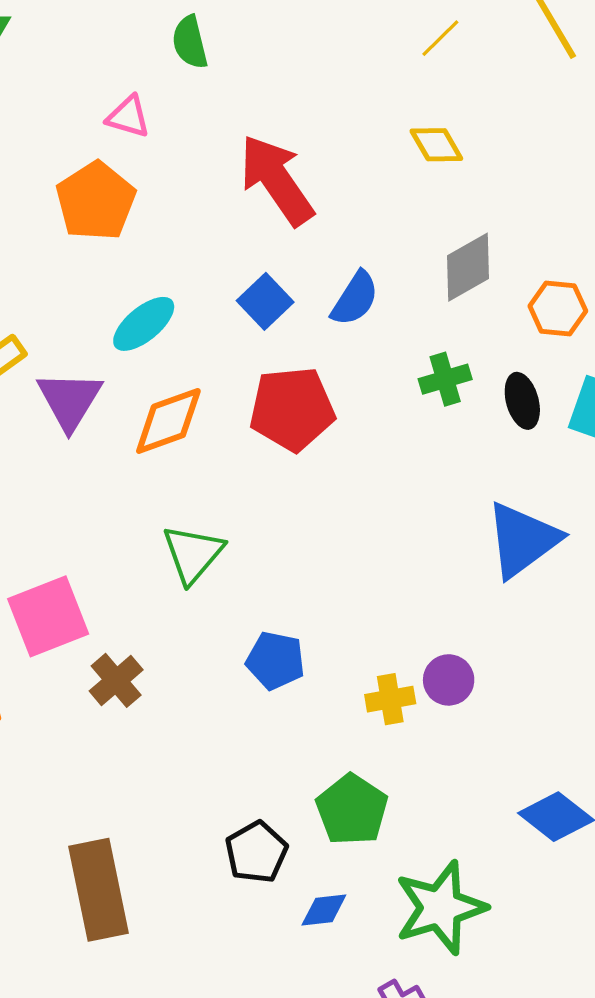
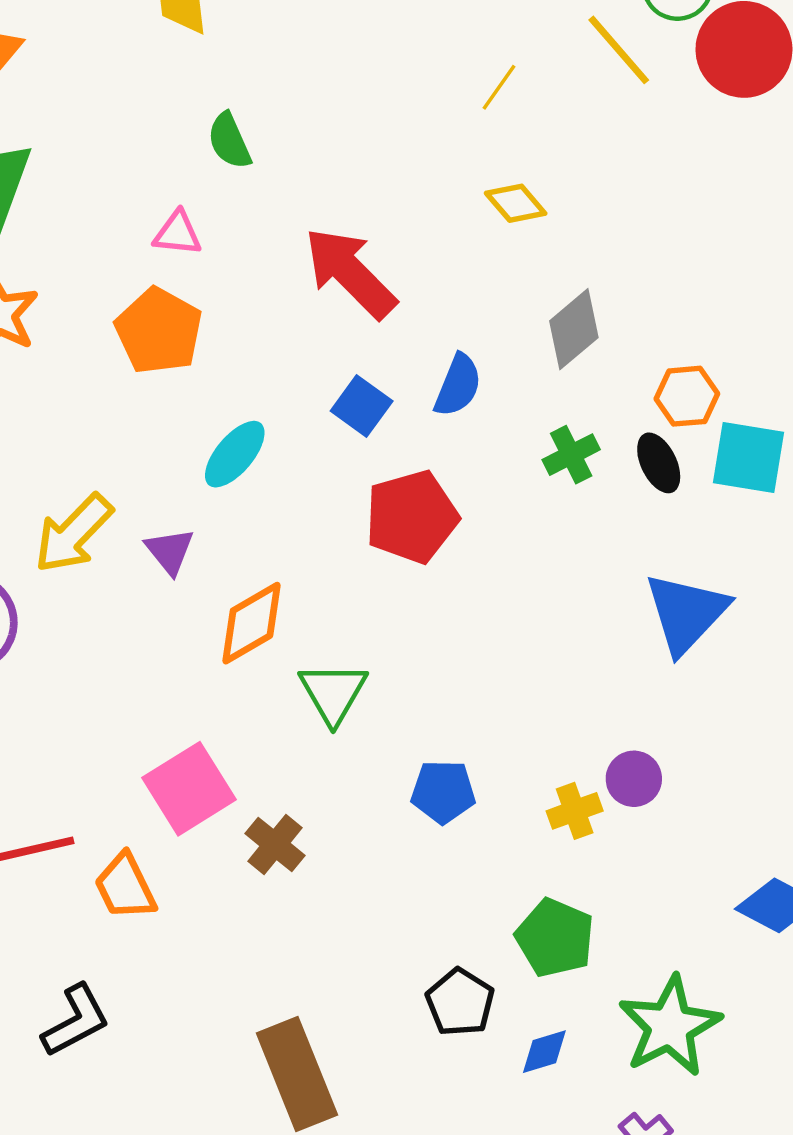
orange hexagon: (558, 308) -> (687, 396), moved
purple triangle: (70, 400) -> (170, 551), size x0.7
orange diamond: (168, 421) -> (252, 623), moved

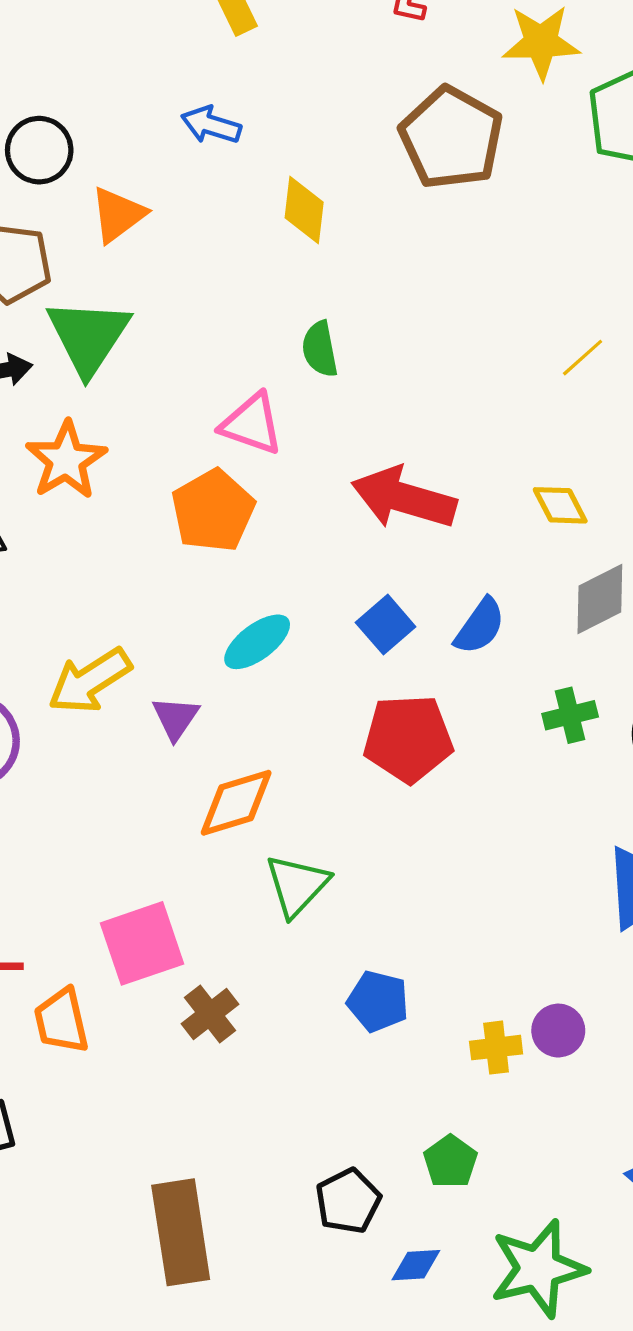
yellow diamond: (516, 203) -> (560, 505), moved
pink triangle: (177, 233) -> (252, 424), size x1.4
red arrow: (350, 273) -> (404, 498), turned -42
green pentagon: (555, 938) -> (450, 1162), size x0.7

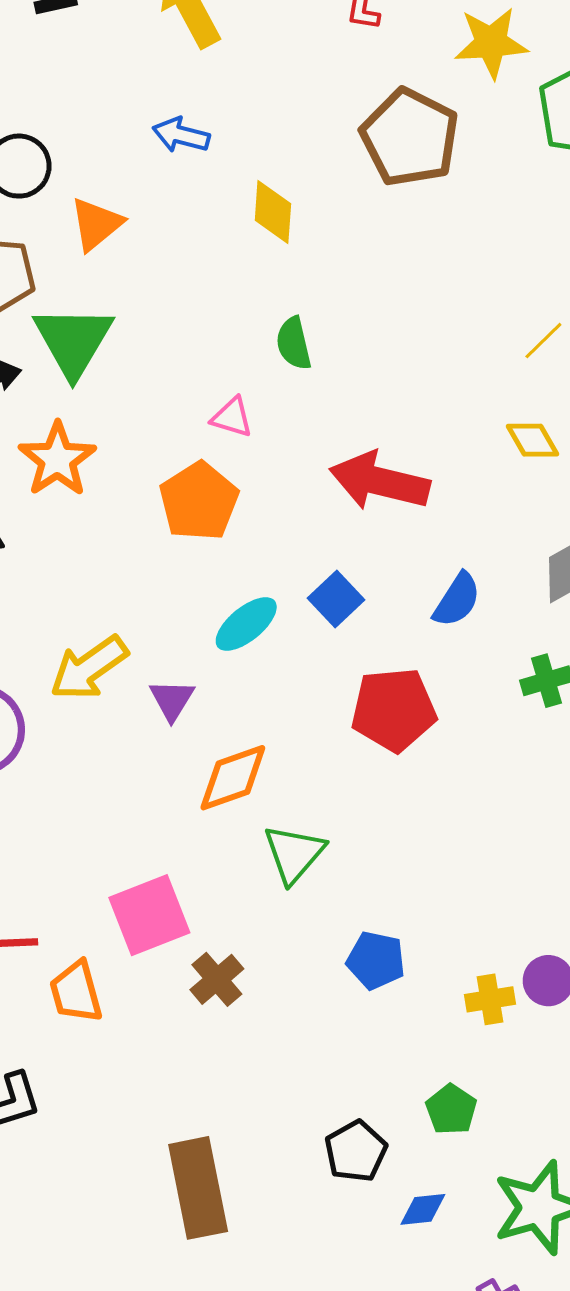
pink triangle: (252, 424) -> (232, 417), size x0.7
yellow diamond: (560, 505) -> (532, 440), moved
blue square: (386, 625) -> (336, 599), moved

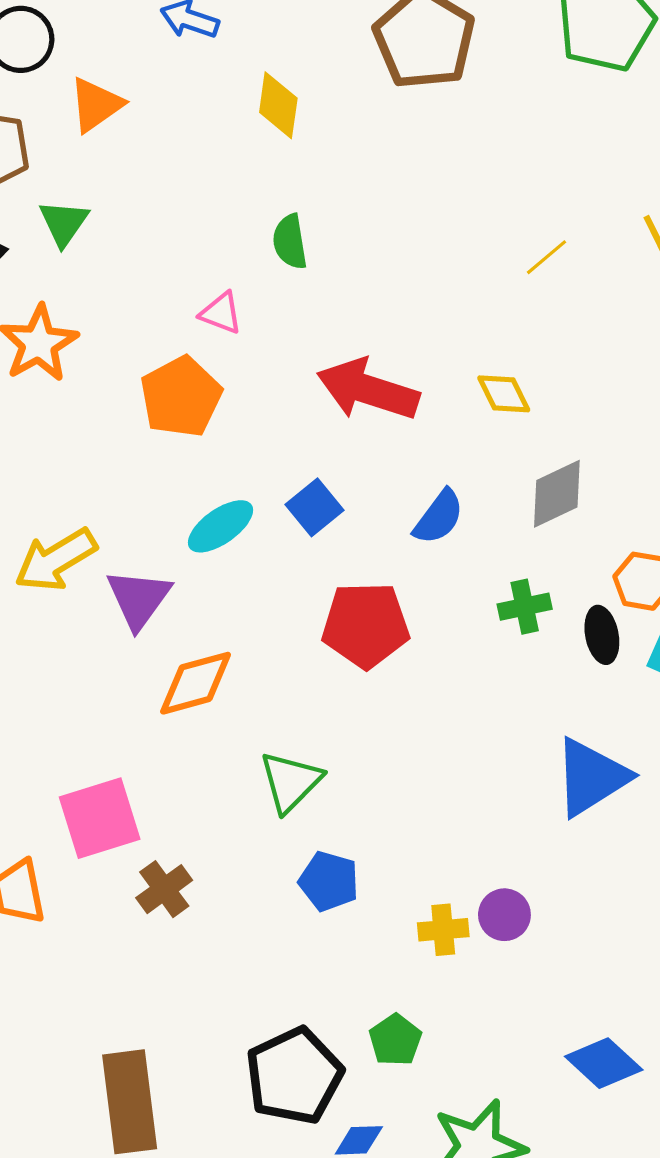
green triangle: (73, 341) -> (64, 223), size x0.6
yellow diamond: (532, 440) -> (504, 394), moved
purple triangle: (172, 700) -> (139, 599), size x1.4
green triangle: (294, 854) -> (291, 782), moved
black pentagon: (356, 1151) -> (294, 1076), size x1.5

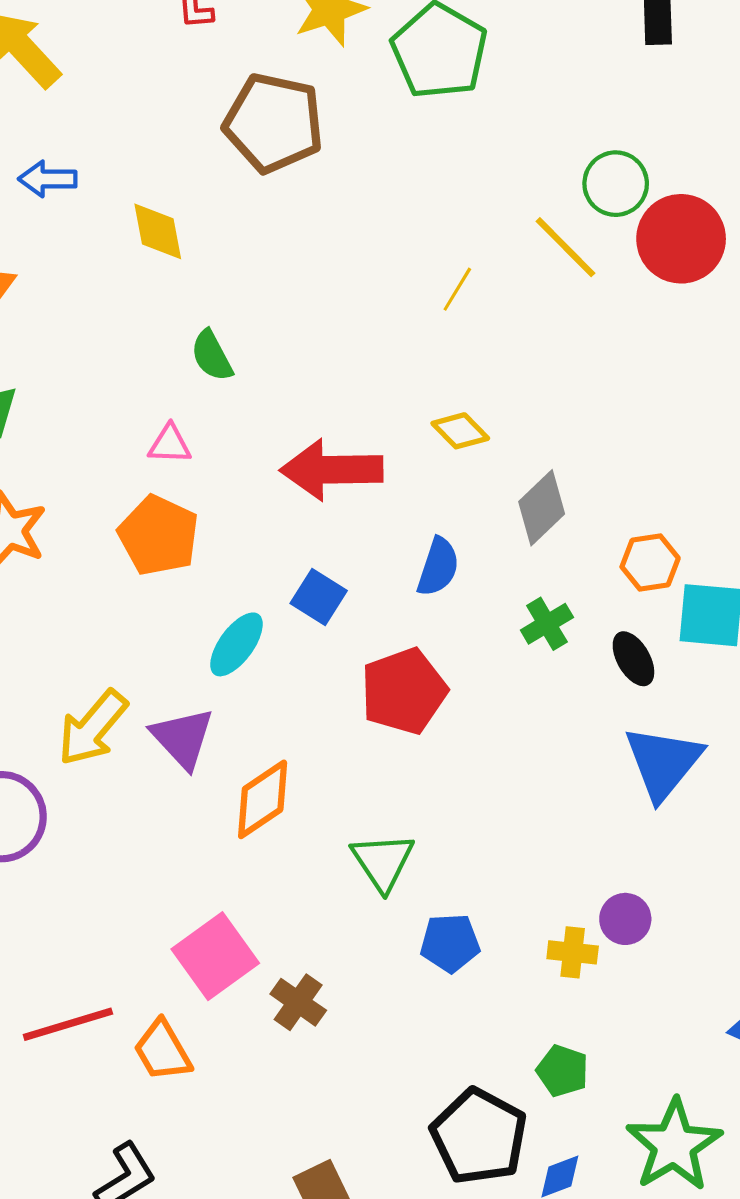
black ellipse: (602, 635) -> (633, 659), moved
yellow cross: (443, 930) -> (573, 952), turned 30

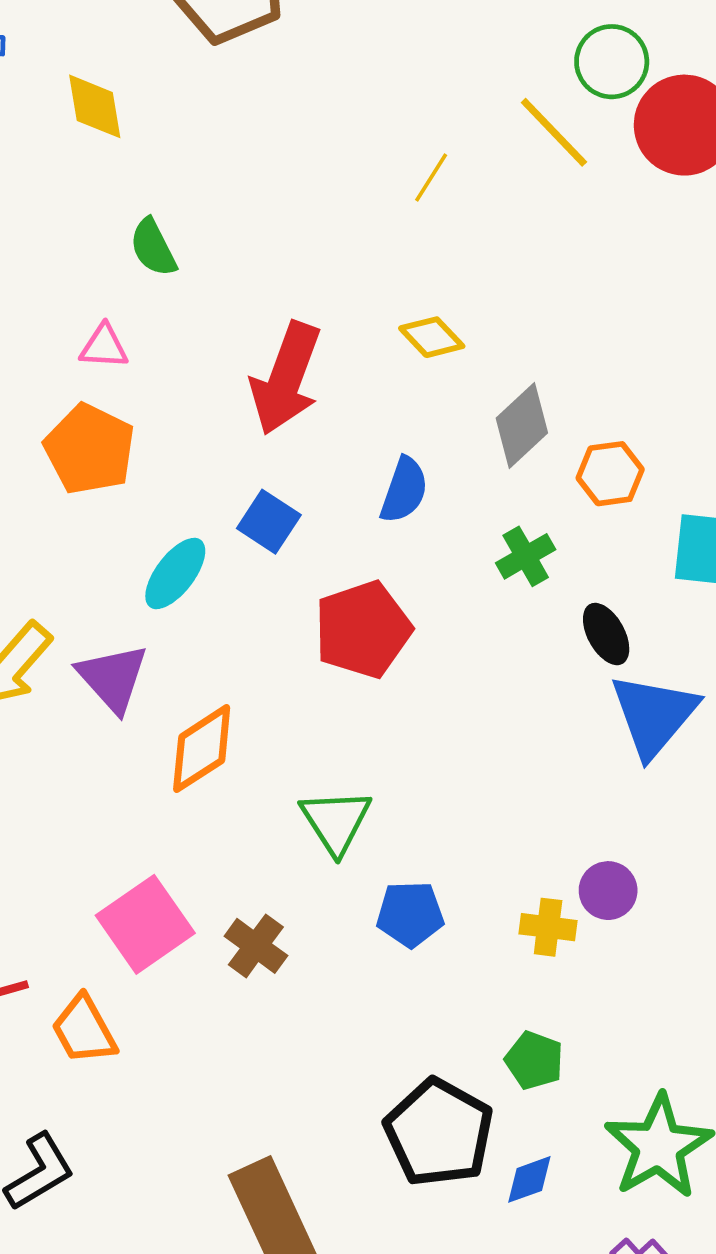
red arrow: (332, 470) -> (286, 378), turned -70
orange hexagon: (650, 562) -> (610, 474), moved
black ellipse: (633, 659) -> (606, 634), moved
brown cross: (298, 1002) -> (256, 946), moved

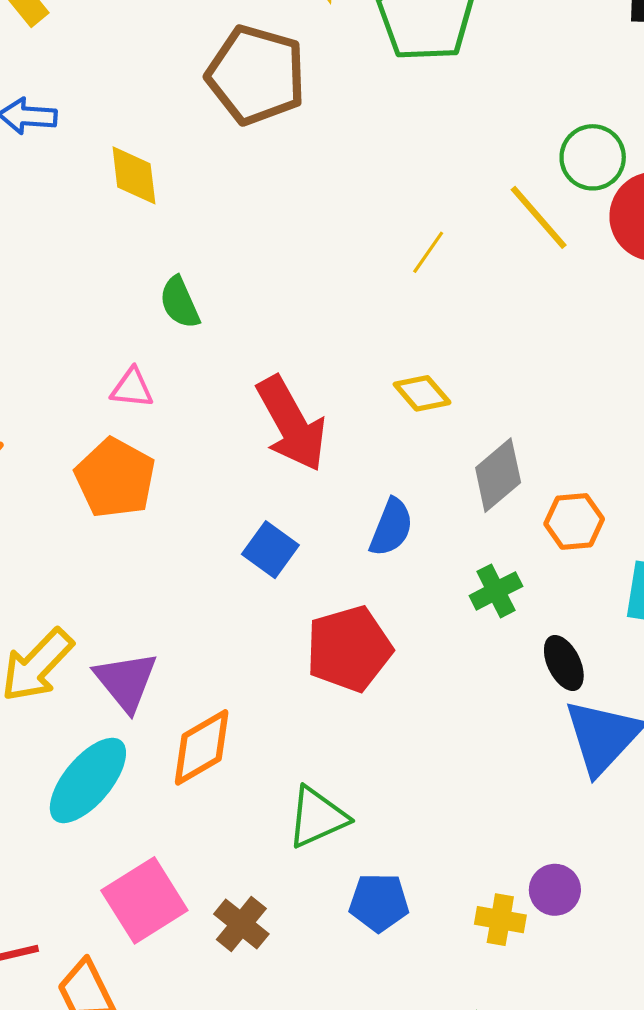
red arrow: (286, 378) -> (291, 424), turned -52
cyan ellipse: (175, 573) -> (88, 780), moved, size x1.4
green triangle: (336, 821) -> (317, 817), turned 36

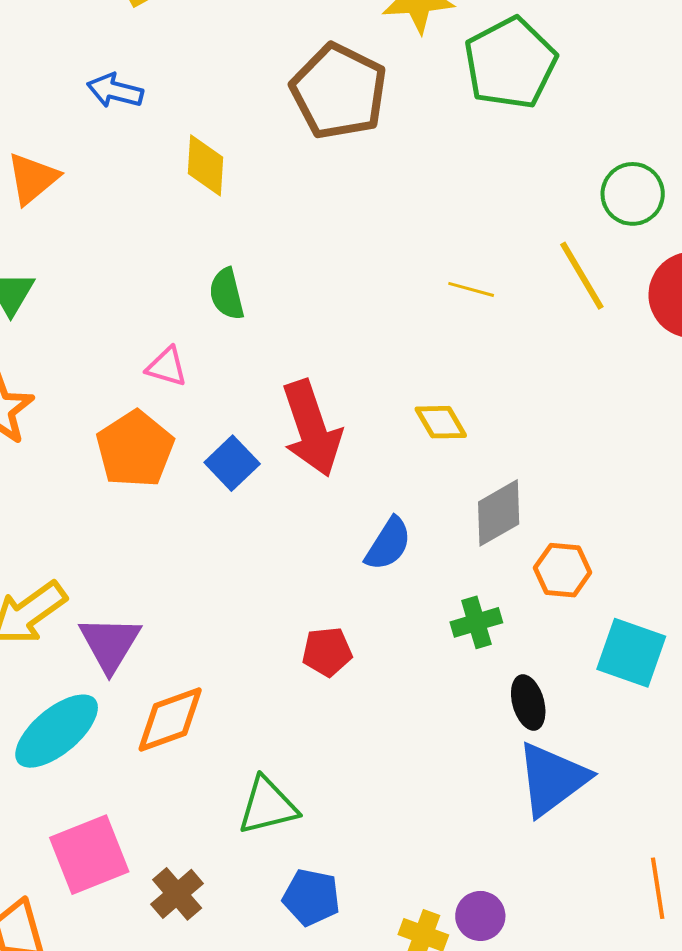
green circle: (593, 157) -> (633, 194), moved
yellow line: (428, 252) -> (471, 289), turned 60
blue square: (270, 550) -> (232, 463), moved
red pentagon: (349, 649) -> (327, 652), size x0.6

